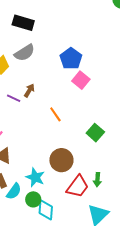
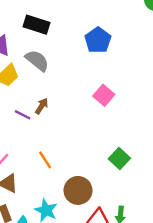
gray semicircle: (25, 53) -> (37, 61), turned -110
blue pentagon: (71, 59) -> (98, 40), moved
orange line: (55, 114) -> (45, 160), moved

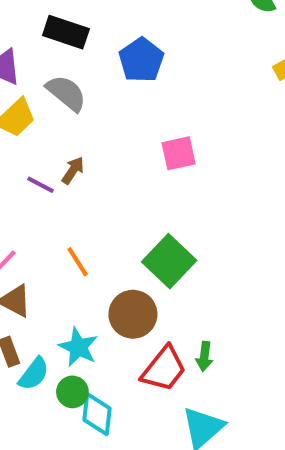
blue pentagon: (98, 40) -> (141, 60), moved
pink square: (104, 95) -> (179, 153), turned 36
green square: (119, 158) -> (169, 261), moved, size x1.4

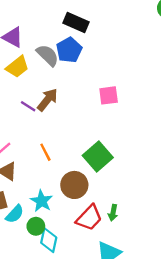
black rectangle: (66, 32) -> (76, 23), moved
blue pentagon: (141, 60) -> (69, 50), moved
brown arrow: (73, 170) -> (47, 100), size x1.5

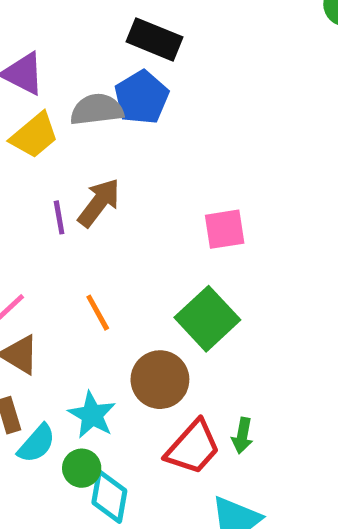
gray semicircle: (48, 55) -> (97, 110), turned -50
pink square: (109, 95) -> (225, 229), moved
purple line: (28, 106) -> (59, 217), turned 49

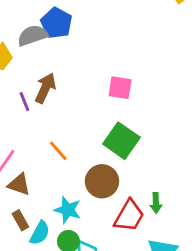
pink square: (225, 229) -> (120, 88), turned 30

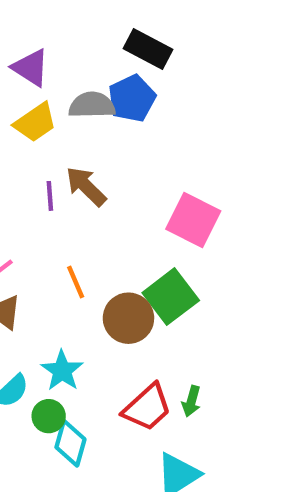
brown arrow: (45, 88) -> (86, 186), turned -88
pink square: (120, 88) -> (193, 220), size x1.4
brown circle: (102, 181) -> (128, 318), moved

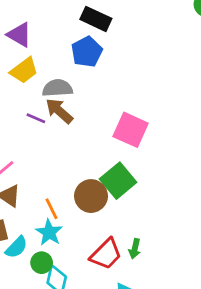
gray semicircle: (92, 105) -> (57, 88), moved
purple line: (50, 196) -> (36, 118), turned -60
orange line: (76, 282) -> (52, 209), moved

